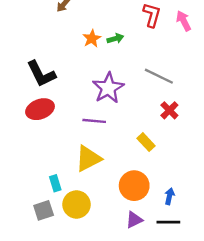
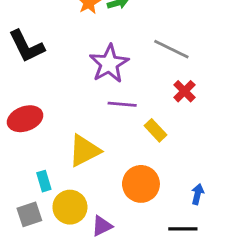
red ellipse: (40, 109) -> (25, 119), moved
purple line: (94, 121) -> (122, 104), moved
blue arrow: (169, 196) -> (197, 194), moved
purple triangle: (134, 220) -> (102, 226), moved

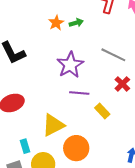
orange circle: (141, 184) -> (76, 148), moved

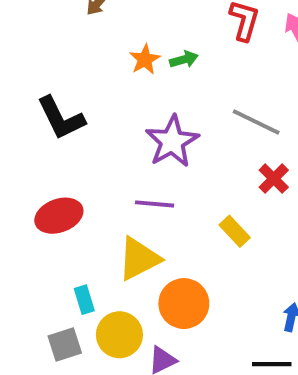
purple line: (79, 93) -> (155, 204), moved

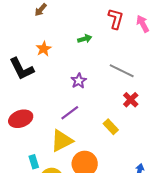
orange star: (145, 59) -> (44, 49), moved
purple star: (172, 141) -> (79, 81), size x0.6
purple line: (155, 204) -> (70, 113), turned -42

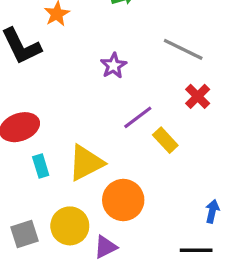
purple line: (70, 113) -> (138, 117), moved
cyan rectangle: (34, 162) -> (41, 166), moved

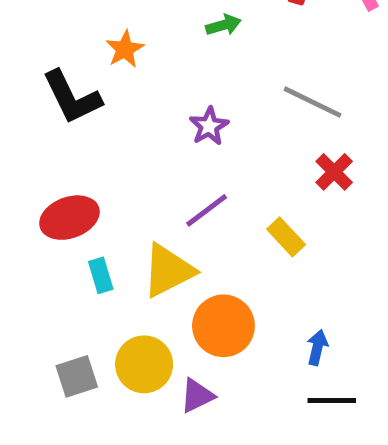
purple line: (138, 117) -> (207, 210), moved
blue arrow: (212, 211) -> (317, 347), moved

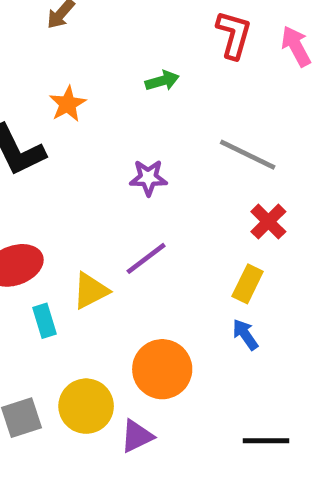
purple star: (209, 126) -> (148, 178), turned 30
yellow rectangle: (286, 237) -> (248, 284), moved, turned 69
yellow triangle: (168, 271) -> (91, 291), moved, size x0.7
blue arrow: (317, 347) -> (245, 335), moved, turned -48

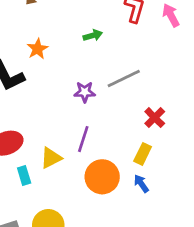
gray line: (248, 155) -> (124, 78), moved, turned -52
purple line: (146, 258) -> (83, 139), turned -35
orange circle: (162, 369) -> (102, 177), moved

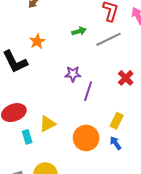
gray line: (124, 78) -> (108, 39), moved
red cross: (155, 118) -> (126, 78), moved
purple line: (83, 139) -> (88, 91), moved

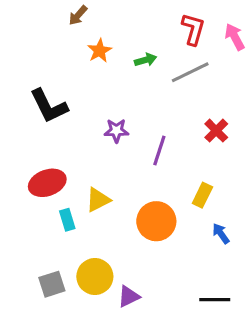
orange star: (37, 41) -> (99, 51), moved
purple star: (73, 74) -> (116, 131), moved
blue arrow: (116, 143) -> (221, 234), moved

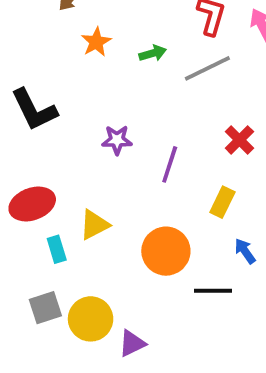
yellow rectangle: (202, 195) -> (222, 202), moved
blue arrow: (221, 234) -> (245, 251), moved
gray square: (52, 284) -> (45, 308), moved
black line: (215, 300) -> (213, 291), moved

